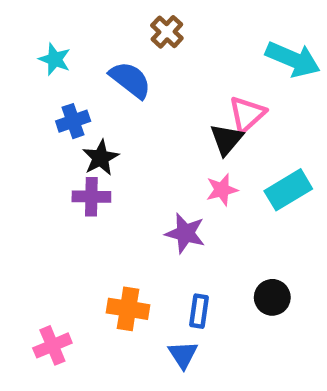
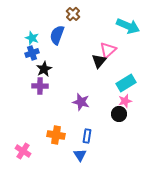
cyan star: (55, 59) -> (32, 38), moved
blue semicircle: (130, 80) -> (57, 35), turned -108
pink star: (222, 190) -> (125, 101), moved
black circle: (272, 297) -> (119, 114), moved
pink cross: (52, 345) -> (23, 151), turned -35

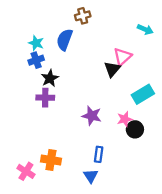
brown cross: (73, 14) -> (83, 16), turned 32
cyan arrow: (128, 26) -> (145, 29), size x0.6
pink star: (125, 101) -> (125, 119), moved
orange cross: (56, 135) -> (51, 160), moved

